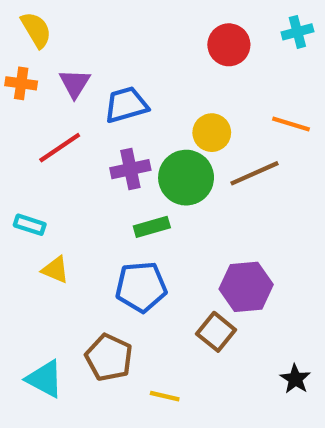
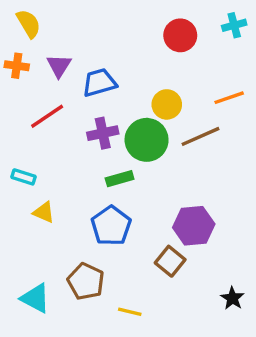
orange line: (291, 124) -> (229, 98), turned -36
blue pentagon: (141, 287) -> (111, 226), turned -30

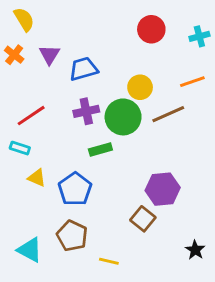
cyan cross: (234, 25) -> (199, 36), moved
orange cross: (17, 66) -> (14, 55), turned 30
red line: (47, 116) -> (31, 116), moved
blue pentagon: (111, 226) -> (75, 189), moved

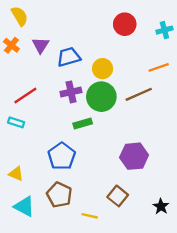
yellow circle: (140, 87) -> (103, 69), moved
yellow triangle: (37, 178) -> (16, 174), moved
brown square: (143, 219) -> (118, 196), moved

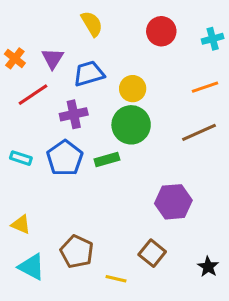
yellow semicircle: (20, 16) -> (92, 24), moved
purple cross: (71, 92) -> (74, 114), moved
brown line: (139, 94) -> (199, 132), moved
red line: (25, 95) -> (33, 95), moved
blue pentagon: (62, 156) -> (65, 158), moved

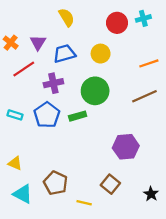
cyan cross: (213, 39) -> (143, 18), moved
yellow circle: (133, 89) -> (101, 54), moved

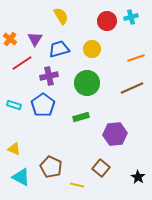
green rectangle: (78, 116) -> (81, 117), moved

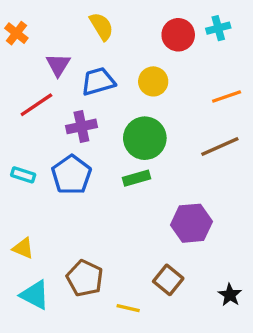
orange cross: (10, 39) -> (16, 33), moved
green rectangle: (81, 117) -> (137, 178), moved

